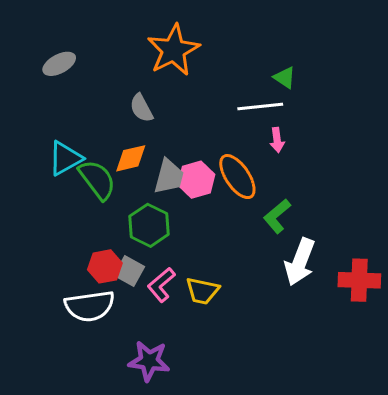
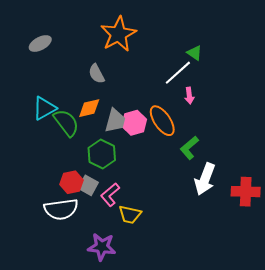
white line: (260, 106) -> (178, 73), turned -36
yellow trapezoid: (202, 291) -> (130, 215), moved

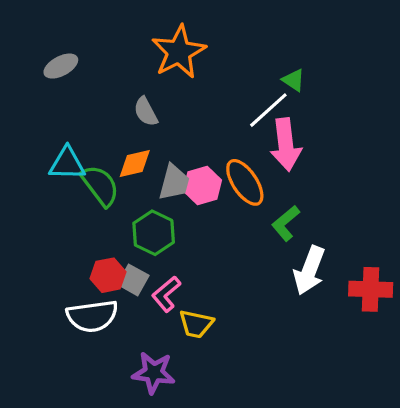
pink arrow: (189, 96) -> (286, 145), size x2.0
cyan triangle: (44, 108) -> (67, 164), turned 30

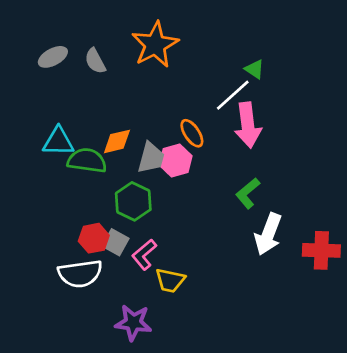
gray semicircle: (146, 112) -> (95, 61), moved
orange ellipse: (245, 182) -> (192, 133), moved, size x0.7
green semicircle: (100, 186) -> (87, 161), turned -45

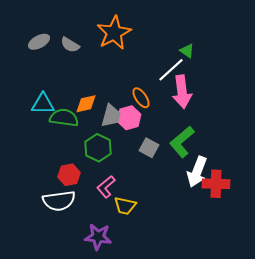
gray semicircle: (95, 61) -> (70, 45), turned -30
green L-shape: (248, 193) -> (182, 142), size x1.4
gray square: (116, 242) -> (149, 148), moved
red cross: (321, 250) -> (216, 184), moved

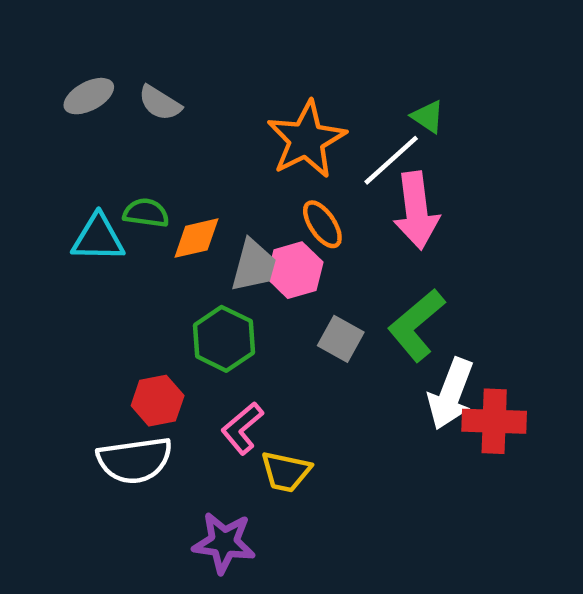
orange star: (114, 33) -> (306, 140), moved
green semicircle: (64, 118) -> (146, 213), moved, size x0.7

